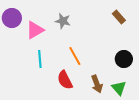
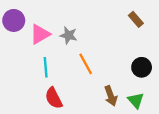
gray star: (63, 21) -> (68, 35), moved
red semicircle: (65, 80) -> (54, 98), moved

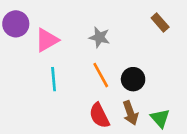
gray star: (68, 35) -> (99, 37), moved
black circle: (142, 67) -> (133, 79), moved
red semicircle: (54, 98) -> (99, 116), moved

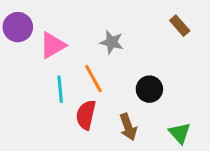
orange line: (101, 75) -> (93, 79), moved
brown arrow: (130, 113) -> (128, 127), moved
red semicircle: (99, 116) -> (86, 115), moved, turned 40

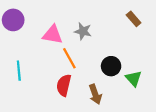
pink triangle: (53, 45) -> (53, 35), moved, turned 40
cyan line: (60, 89) -> (19, 71), moved
green triangle: (180, 133) -> (134, 79), moved

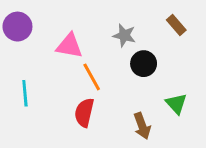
gray star: (83, 31) -> (124, 35), moved
black circle: (111, 66) -> (144, 64), moved
brown arrow: (95, 94) -> (142, 126), moved

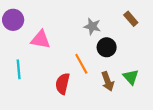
pink triangle: (69, 46) -> (41, 40), moved
orange line: (92, 77) -> (81, 64), moved
brown arrow: (142, 126) -> (108, 81), moved

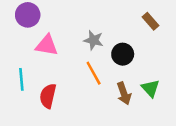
purple circle: (13, 20) -> (28, 15), moved
gray star: (92, 26) -> (94, 40), moved
red semicircle: (63, 84) -> (48, 96), moved

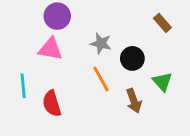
purple circle: (28, 15) -> (57, 16), moved
green triangle: (151, 88) -> (162, 82), moved
red semicircle: (48, 96) -> (52, 104), turned -30

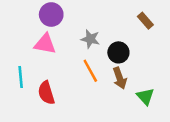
green triangle: (162, 82) -> (145, 96), moved
brown arrow: (134, 101) -> (120, 78), moved

